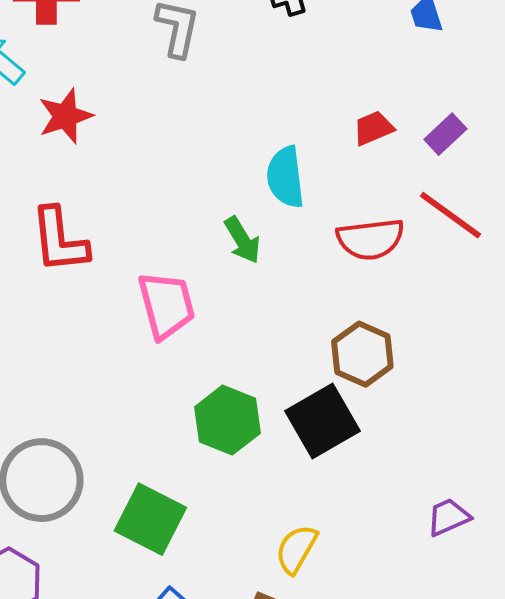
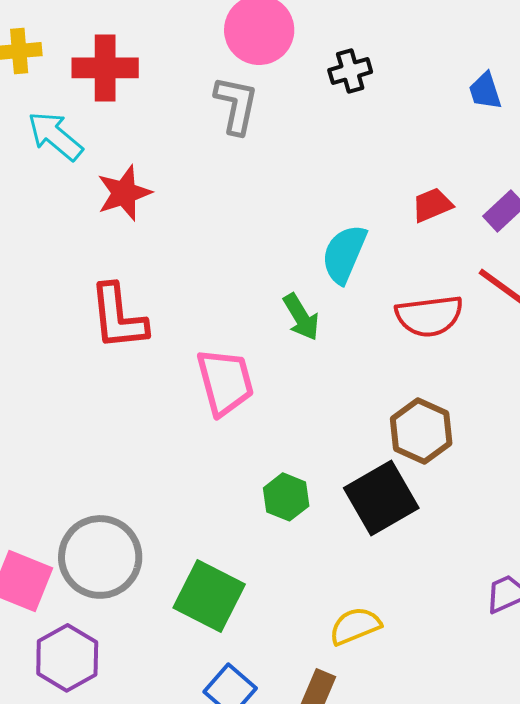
cyan semicircle: (285, 177) -> (344, 254), turned 30
green hexagon: (227, 420) -> (286, 497), size x0.7
yellow semicircle: (296, 549) -> (355, 626), turned 38

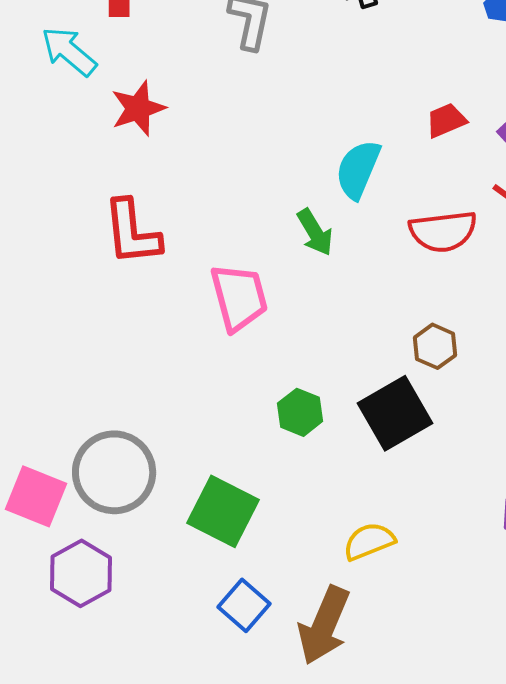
brown hexagon: (421, 431) -> (435, 346), size x0.7

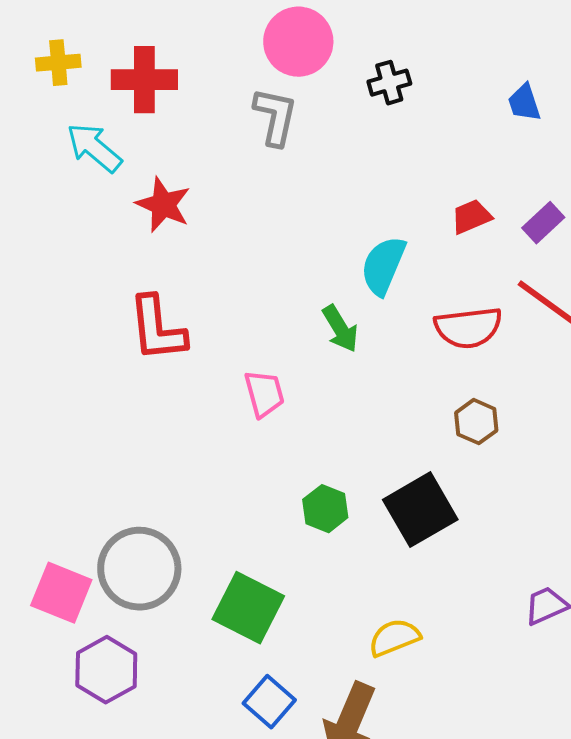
red star: (138, 108) -> (163, 205), turned -30
pink trapezoid: (239, 297) -> (264, 394), size x0.7
brown hexagon: (435, 346) -> (476, 422), moved

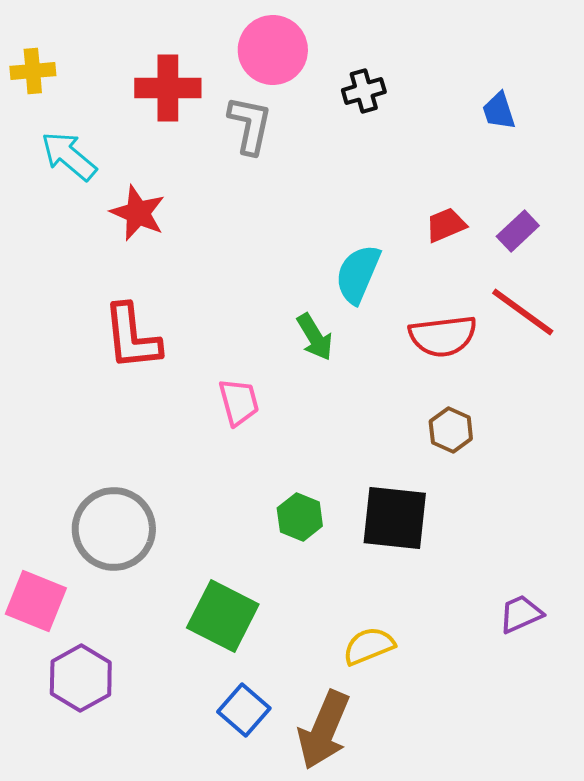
red cross: (144, 80) -> (168, 88), moved
black square: (420, 510) -> (395, 518), turned 36
gray circle: (139, 569) -> (114, 529), moved

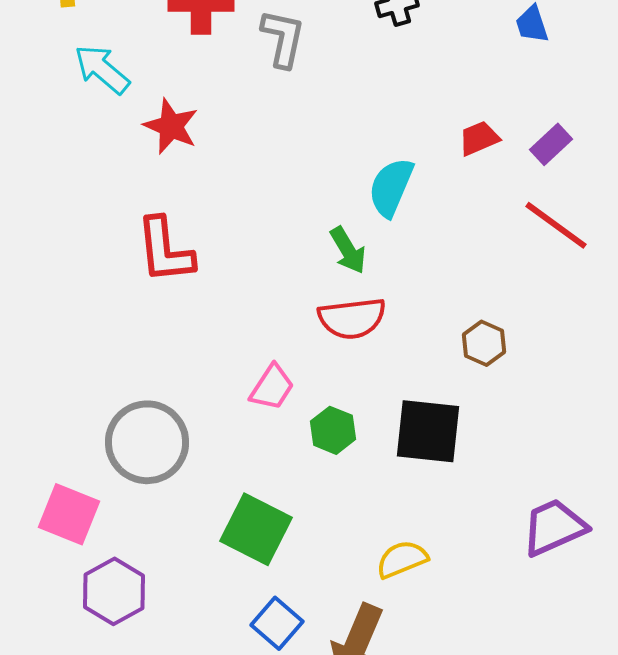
red semicircle: (443, 336) -> (352, 318), moved
pink trapezoid: (239, 402) -> (272, 387), moved, turned 48
purple trapezoid: (521, 614) -> (554, 527), size x1.5

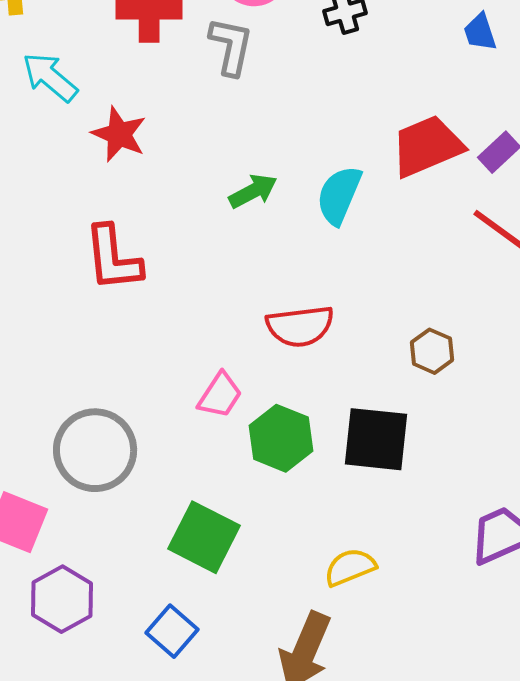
red trapezoid: (479, 138) -> (427, 146), size x1.8
green arrow: (348, 250) -> (253, 191), moved, turned -87
green hexagon: (333, 430) -> (281, 438), size x1.4
blue square: (277, 623) -> (172, 631), moved

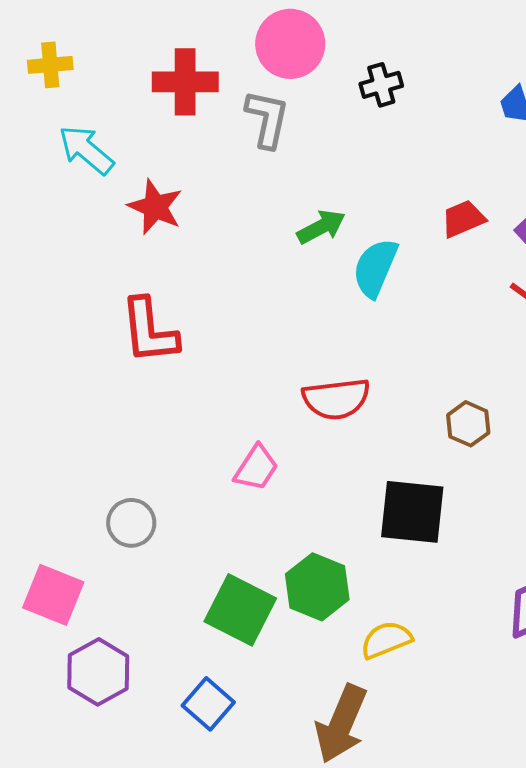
red trapezoid: (427, 146) -> (463, 219), size x0.6
green arrow: (253, 191) -> (321, 227), moved
green hexagon: (281, 438) -> (317, 587), moved
gray circle: (95, 450) -> (131, 523), size x0.6

